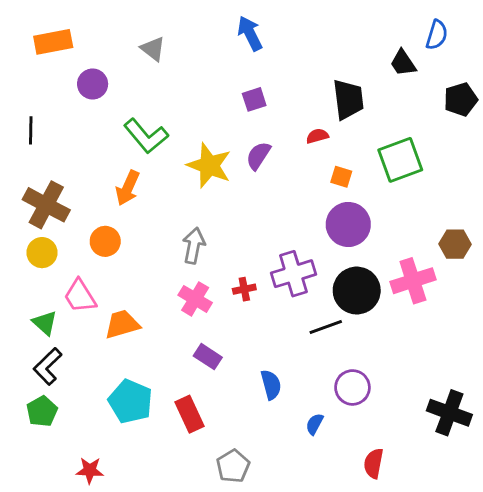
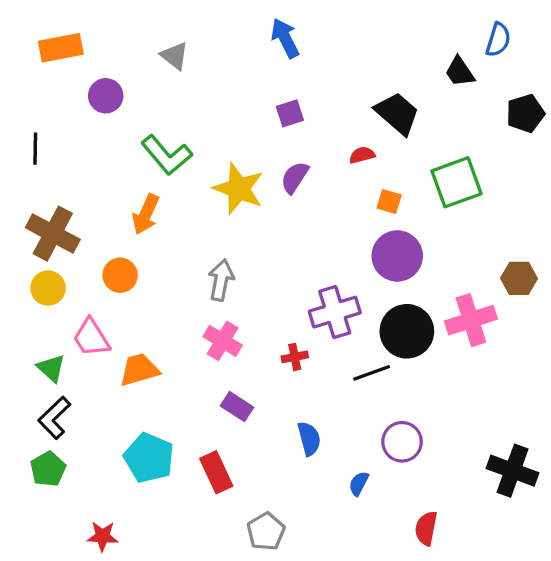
black trapezoid: (348, 99) -> (397, 113), turned -42
red cross: (244, 289) -> (295, 357), moved

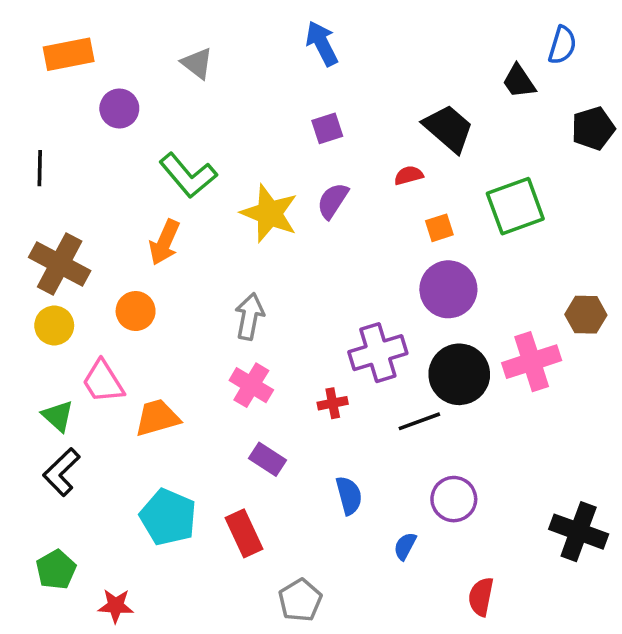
orange square: (389, 202) -> (439, 228), turned -35
green pentagon: (48, 469) -> (56, 570), moved

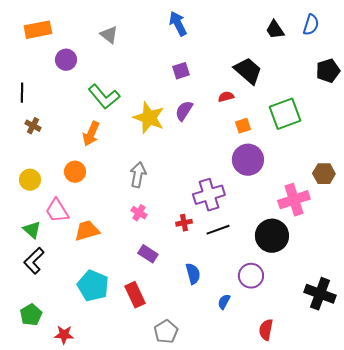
black trapezoid: (519, 81) -> (275, 30), moved
brown cross: (60, 264) -> (33, 126), moved, size x0.5
black circle: (459, 374) -> (272, 236), moved
pink cross: (251, 385) -> (139, 213), size x0.7
black line: (419, 421) -> (218, 230), moved

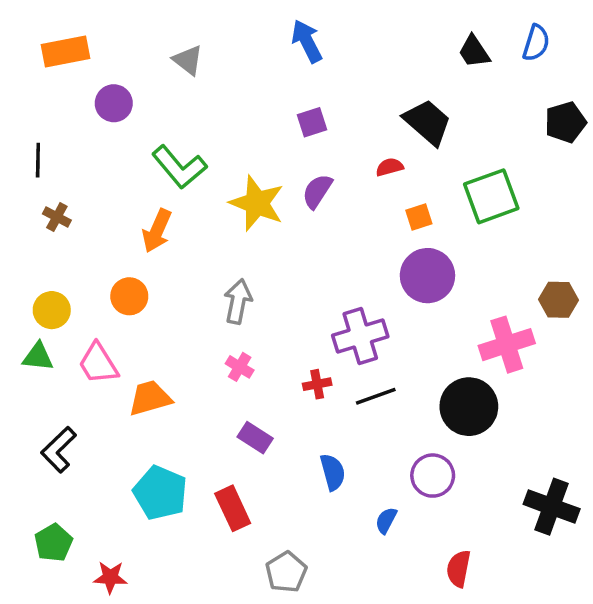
green triangle: (32, 230) -> (38, 357), moved, turned -36

